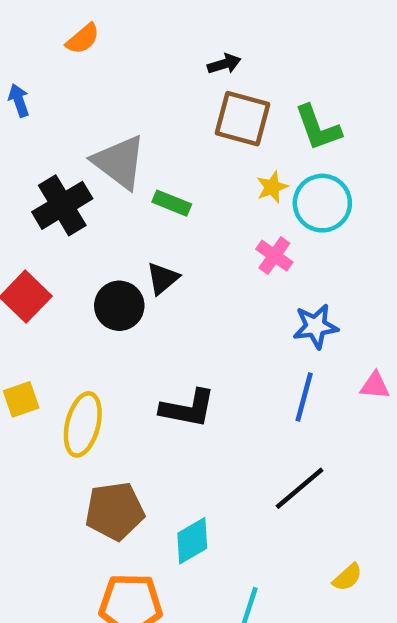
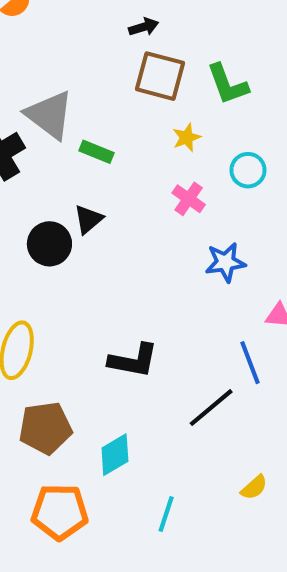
cyan circle: (322, 203) -> (248, 170), moved, size x0.7
blue line: (304, 397) -> (250, 363), moved, turned -36
black L-shape: (188, 408) -> (133, 360), moved

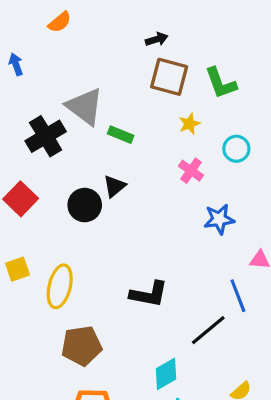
cyan diamond: (115, 455) -> (166, 374), moved

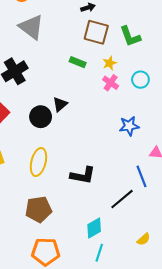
gray triangle: (85, 107) -> (31, 27), moved
green rectangle: (121, 135) -> (78, 62), moved
pink cross: (191, 171) -> (111, 83), moved
yellow ellipse: (60, 286) -> (38, 162), moved

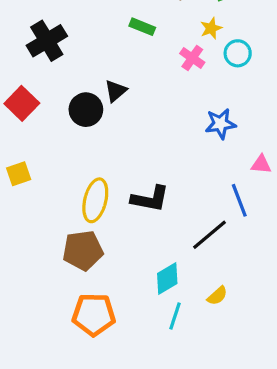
yellow star: (110, 63) -> (211, 28), moved
yellow ellipse: (38, 162) -> (95, 200), moved
yellow semicircle: (144, 239) -> (217, 296), moved

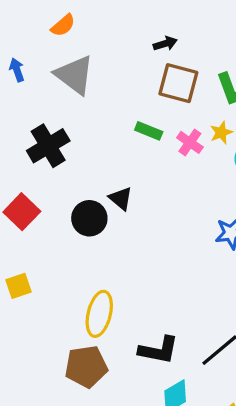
pink cross: (192, 58) -> (190, 142), moved
black triangle: (116, 91) -> (121, 198), turned -40
black L-shape: (150, 199) -> (159, 350), moved

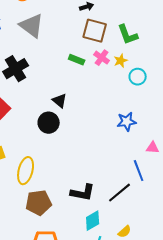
pink cross: (190, 142) -> (102, 58), moved
black circle: (89, 218) -> (49, 123), moved
yellow ellipse: (99, 314) -> (26, 171), moved

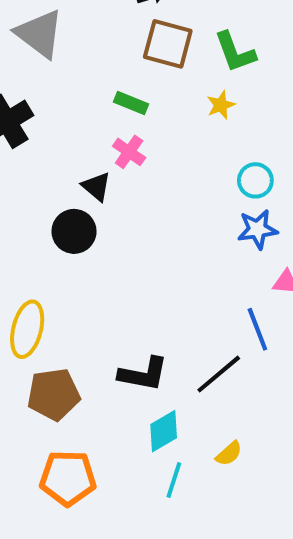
pink cross: (102, 58) -> (129, 152), moved
cyan circle: (138, 77) -> (255, 180), moved
blue star: (127, 122) -> (257, 229), moved

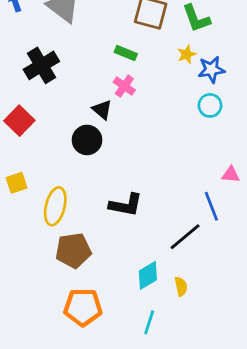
blue star: (257, 229) -> (211, 70), moved
black L-shape: (143, 374) -> (126, 205), moved
yellow semicircle: (229, 454) -> (181, 286), moved, turned -60
cyan line: (174, 480) -> (149, 322), moved

